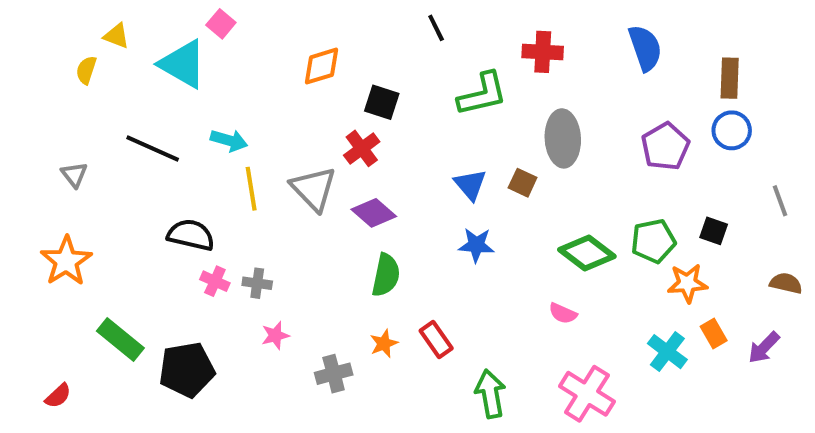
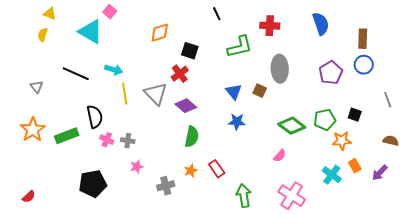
yellow triangle: (116, 36) -> (50, 14), moved
black semicircle: (191, 235) -> (95, 117), turned 65
pink semicircle: (563, 313) -> (280, 156), turned -72
green rectangle: (120, 339) -> (67, 136), moved, turned -60

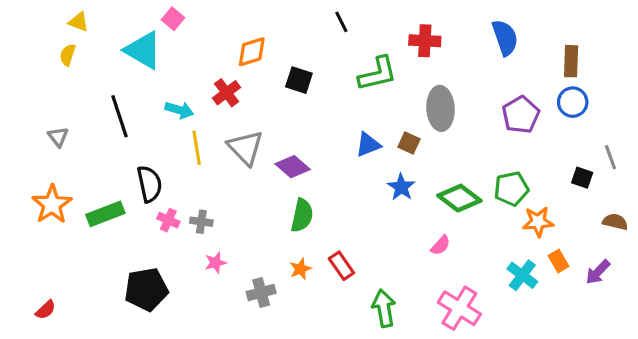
black line: (76, 74) -> (120, 116), turned 48
red cross: (180, 74) -> (227, 93), moved
blue triangle: (234, 92) -> (368, 145), turned 48
black square: (355, 115) -> (582, 178), moved
blue star: (237, 122) -> (401, 187), moved, turned 30

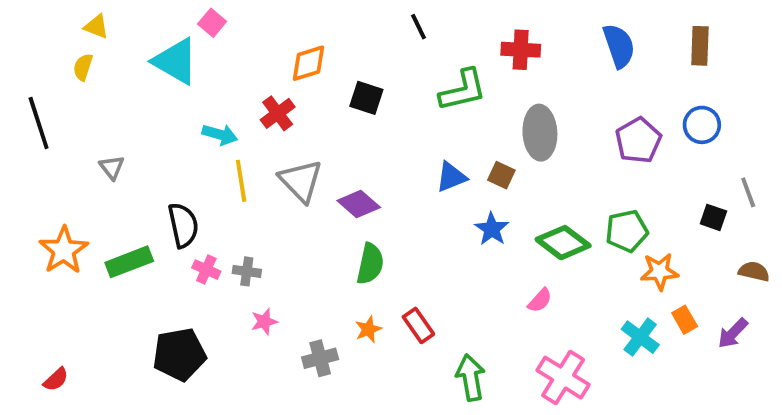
brown rectangle: (571, 61) -> (700, 46), moved
black line: (120, 116) -> (39, 123), moved
gray triangle: (58, 137) -> (112, 167), moved

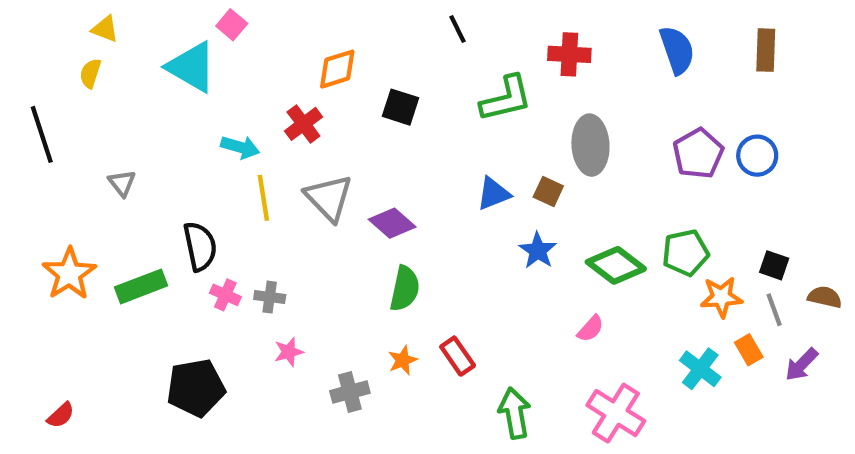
blue circle: (702, 125) -> (757, 156), moved
gray line: (748, 192) -> (774, 310), moved
black square: (713, 217) -> (774, 265), moved

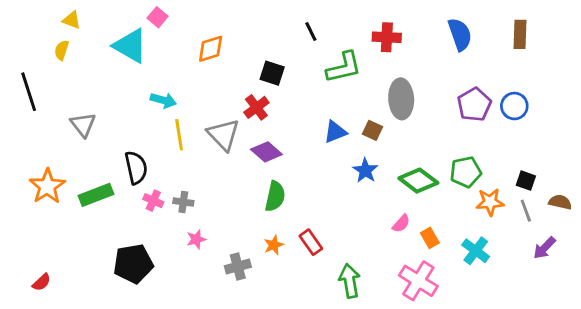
black line: (458, 29) -> (311, 32), moved
orange diamond: (337, 69) -> (211, 49), moved
red cross: (303, 124) -> (256, 107), moved
gray triangle: (122, 183) -> (83, 125), size x1.4
orange rectangle: (749, 350) -> (430, 238), moved

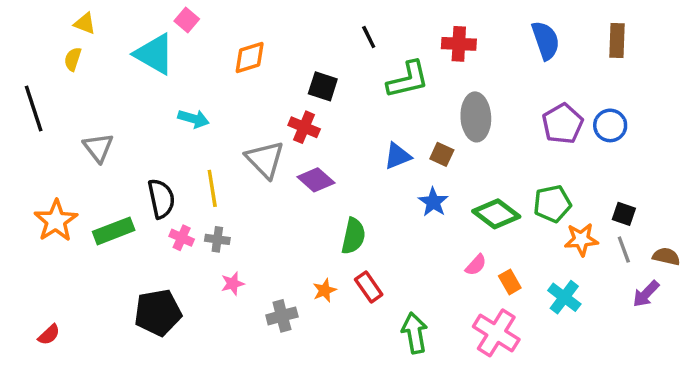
red cross: (256, 107) -> (304, 127), turned -30
yellow line: (179, 135) -> (212, 188), moved
green semicircle: (275, 196) -> (353, 236), moved
brown semicircle: (560, 202) -> (666, 256), moved

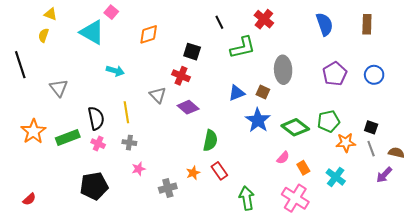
red cross: (459, 44) -> (264, 19), moved, turned 36
blue circle: (610, 125) -> (374, 75), moved
gray triangle: (265, 159) -> (158, 95), size x0.7
blue star: (433, 202) -> (258, 120), size x1.4
pink cross: (182, 238) -> (98, 144), moved

